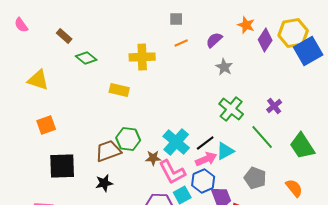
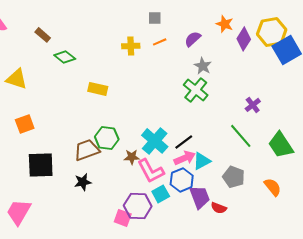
yellow cross: (142, 57) -> (131, 46), moved, size x0.7
green cross: (231, 109) -> (196, 90), moved
cyan triangle: (225, 151) -> (202, 161), moved

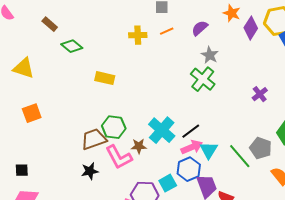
green line: (241, 136) -> (240, 156), moved
cyan triangle: (202, 161) -> (209, 150), turned -30
black square: (41, 165) -> (22, 170), moved, size x0.5
pink L-shape: (151, 171) -> (119, 157), moved
gray pentagon: (234, 177) -> (261, 148), moved

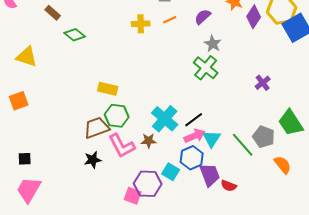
yellow rectangle: (105, 78) -> (108, 89), moved
orange square: (32, 113) -> (19, 101), moved
brown star: (139, 146) -> (149, 141), moved
cyan square: (168, 183) -> (171, 172), turned -30

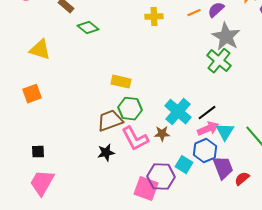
orange line: (170, 20) -> (194, 13), moved
gray star: (213, 44) -> (226, 37), size x1.6
red semicircle: (229, 186) -> (242, 179), turned 119
pink square: (133, 196) -> (146, 189), size x1.4

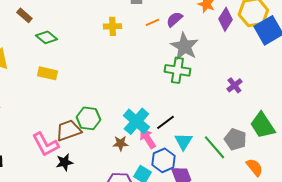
green cross: (219, 61) -> (177, 70), turned -30
yellow rectangle: (121, 82) -> (47, 73), moved
pink arrow: (208, 129) -> (147, 138), moved, turned -100
pink L-shape: (135, 139) -> (45, 144), moved

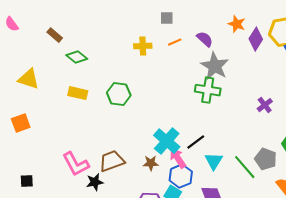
purple semicircle: (174, 19) -> (205, 39), turned 84
orange line: (152, 22) -> (175, 42), moved
green hexagon: (88, 118) -> (119, 94), moved
brown trapezoid: (68, 130) -> (112, 161), moved
blue hexagon: (163, 160) -> (181, 176), moved

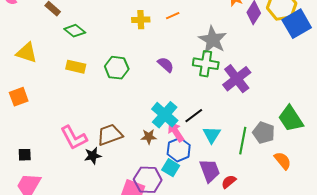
purple semicircle: (205, 39) -> (166, 65), moved
purple cross: (265, 105) -> (237, 79), moved, size x1.8
green line: (245, 167) -> (243, 141), turned 52

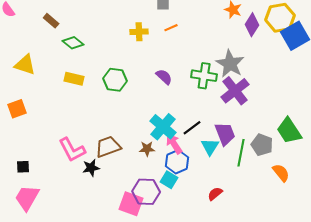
gray star: (213, 40) -> (230, 64), moved
purple trapezoid: (210, 171) -> (225, 134), moved
red semicircle: (229, 182) -> (215, 194), moved

